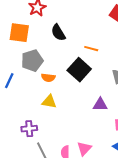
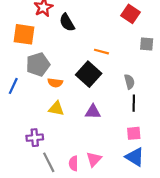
black semicircle: (58, 33) -> (67, 22), moved
purple triangle: (100, 105) -> (93, 112), moved

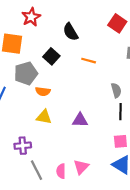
black semicircle: (67, 22) -> (71, 32), moved
black square: (89, 74) -> (51, 56), moved, size x0.7

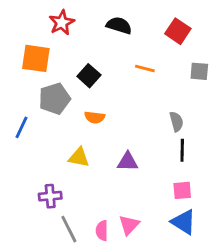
black semicircle: (71, 32) -> (119, 25), moved, turned 138
orange line: (89, 61) -> (145, 68), moved
orange semicircle: (43, 91) -> (95, 117), moved

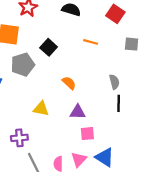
orange semicircle: (95, 117) -> (69, 83), moved, turned -144
pink square: (182, 190) -> (87, 134), moved
blue triangle: (184, 222) -> (105, 157), moved

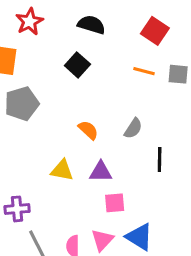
orange line: (91, 42) -> (144, 71), moved
black square: (49, 47) -> (77, 65), moved
gray semicircle: (114, 82) -> (133, 128), moved, turned 48
yellow triangle: (41, 109) -> (62, 170), moved

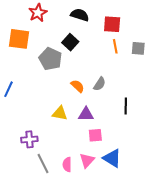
red square: (155, 31) -> (112, 24), moved, turned -30
orange line: (144, 71) -> (115, 46), turned 64
gray pentagon: (22, 104) -> (50, 59), moved, turned -30
gray semicircle: (133, 128) -> (100, 84), moved

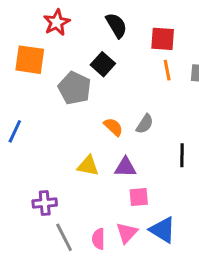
black semicircle: (80, 15) -> (116, 25), turned 42

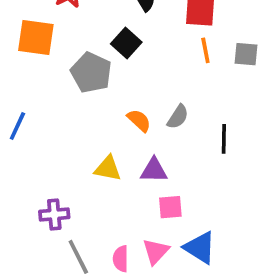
black line: (182, 155) -> (224, 139), moved

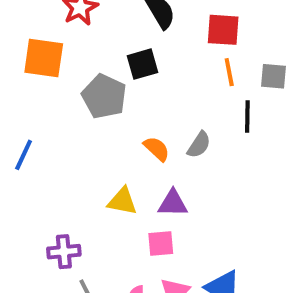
black square: (126, 43) -> (142, 64), turned 32
black line: (224, 139) -> (247, 116), moved
pink square: (170, 207) -> (161, 244), moved

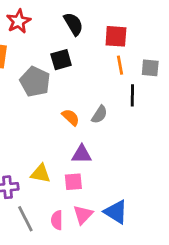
yellow triangle: (122, 201) -> (40, 173), moved

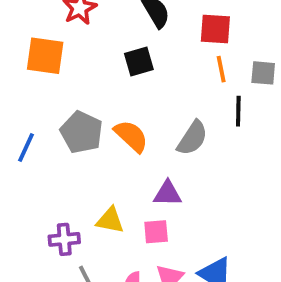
gray pentagon: (35, 82) -> (81, 132), moved
gray semicircle: (99, 115) -> (192, 138), size x1.4
orange semicircle: (71, 117) -> (131, 136), moved, size x1.4

